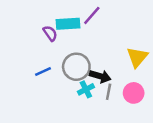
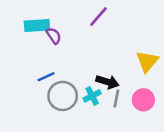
cyan rectangle: (68, 24) -> (37, 25), moved
gray circle: (76, 67) -> (63, 96), moved

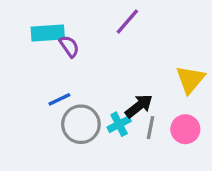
black arrow: (107, 82) -> (139, 106), turned -55

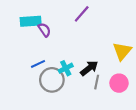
cyan cross: (119, 124) -> (66, 68), moved

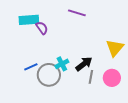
purple line: (82, 14) -> (77, 13), turned 66
blue line: (38, 64) -> (31, 67), moved

